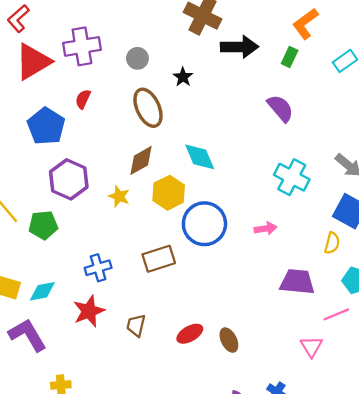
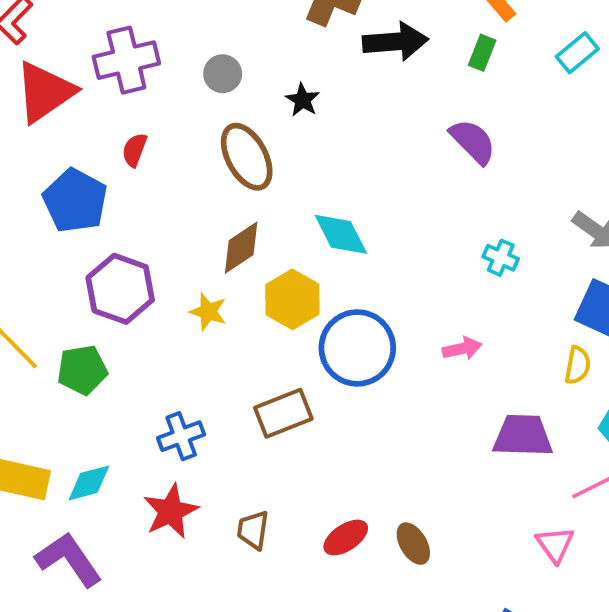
cyan cross: (292, 177) -> (501, 258), size x0.6

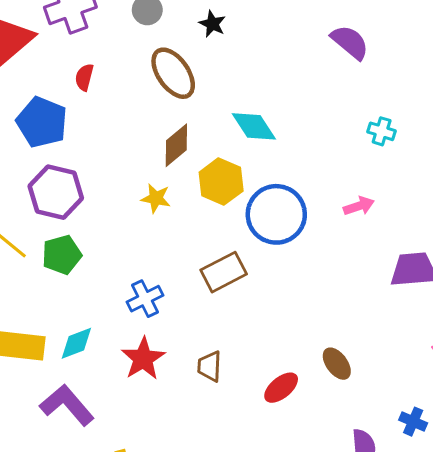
purple hexagon: (120, 289) -> (56, 192), moved
red ellipse: (346, 537) -> (281, 388), moved

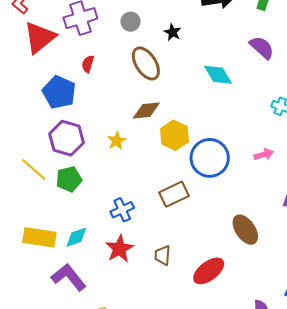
cyan diamond: (254, 126) -> (218, 75), moved
brown diamond: (176, 145) -> (146, 110), turned 32
yellow star: (156, 198) -> (117, 141), moved, turned 30
brown ellipse: (337, 364) -> (245, 230), moved, size x1.4
red ellipse: (281, 388) -> (209, 271), size x1.4

